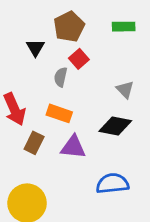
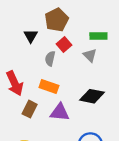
green rectangle: (124, 27) -> (98, 36), moved
gray triangle: (125, 90) -> (90, 55), moved

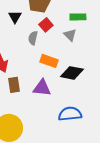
orange rectangle: (49, 86) -> (49, 61), moved
brown rectangle: (30, 109) -> (14, 85), turned -35

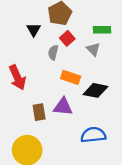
brown rectangle: (14, 85) -> (39, 112), moved

